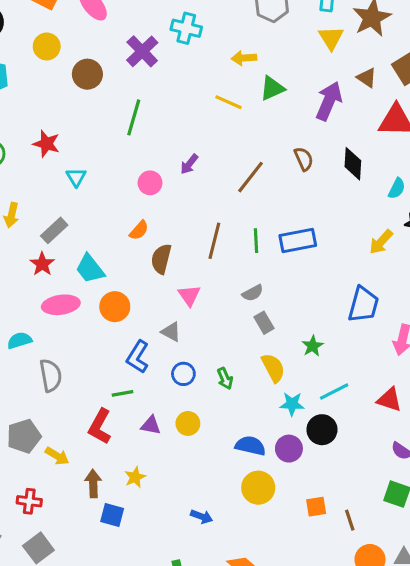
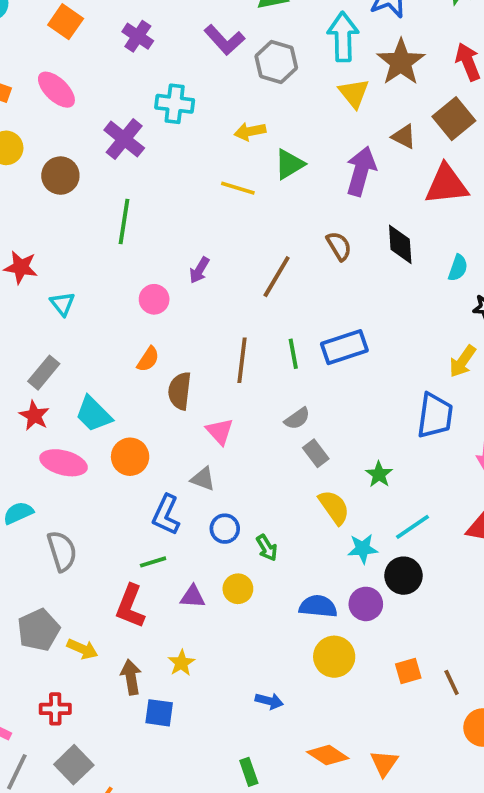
yellow arrow: (381, 242) -> (463, 361), moved
pink ellipse: (61, 305) -> (64, 463), turned 30
green arrow: (225, 378) -> (267, 548), moved

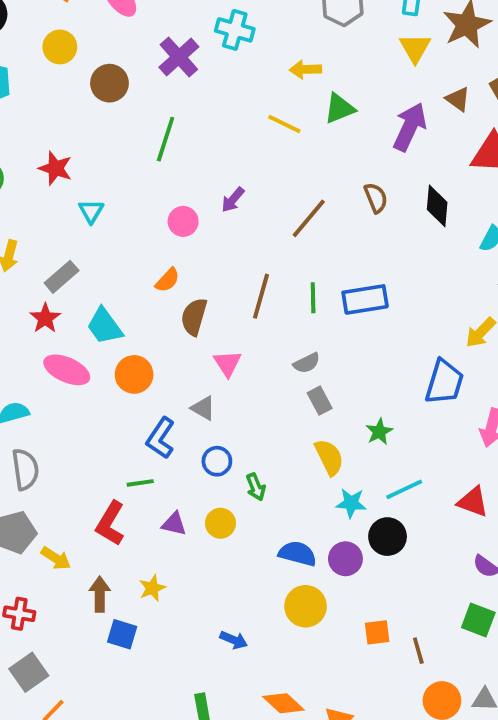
gray semicircle: (62, 551) -> (25, 469), moved

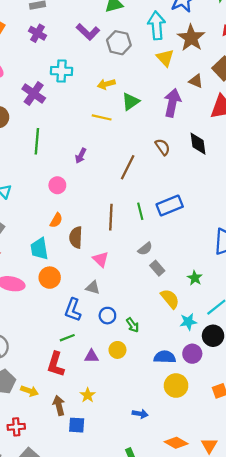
purple arrow: (233, 200) -> (81, 156), moved
cyan trapezoid: (105, 326) -> (39, 249), moved, turned 40

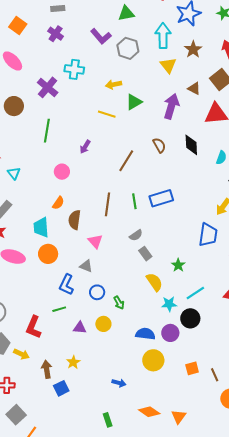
brown star: (191, 38) -> (193, 49), size x0.7
red L-shape: (56, 364) -> (34, 327), moved
blue square: (77, 425) -> (61, 388), turned -35

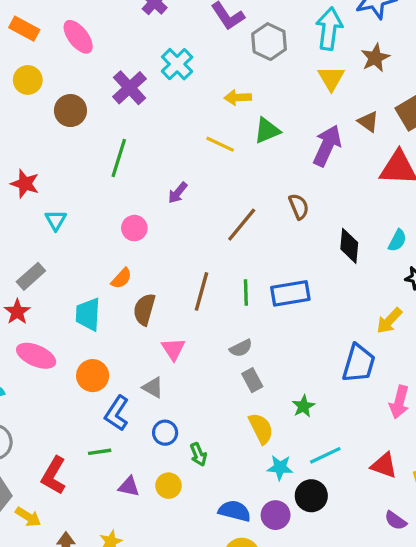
cyan cross: (74, 69) -> (177, 64), turned 30
black diamond: (191, 145) -> (349, 246), moved
orange circle: (48, 254) -> (93, 376), moved

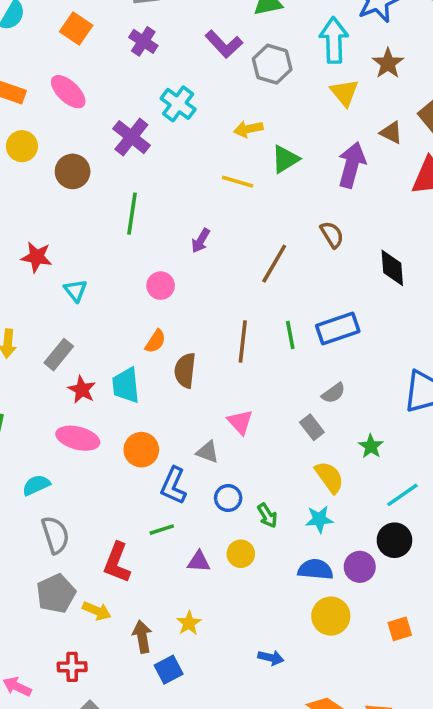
red star: (17, 312) -> (82, 390), moved
gray semicircle: (241, 348) -> (333, 393), moved
pink triangle: (173, 349) -> (240, 422), moved
cyan star: (280, 468) -> (319, 519), moved

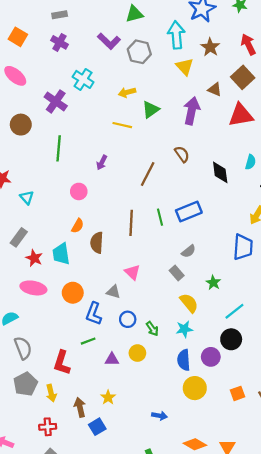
blue semicircle: (315, 569) -> (184, 360), turned -96
yellow arrow: (97, 611) -> (51, 393), turned 56
red cross: (72, 667) -> (48, 427), moved

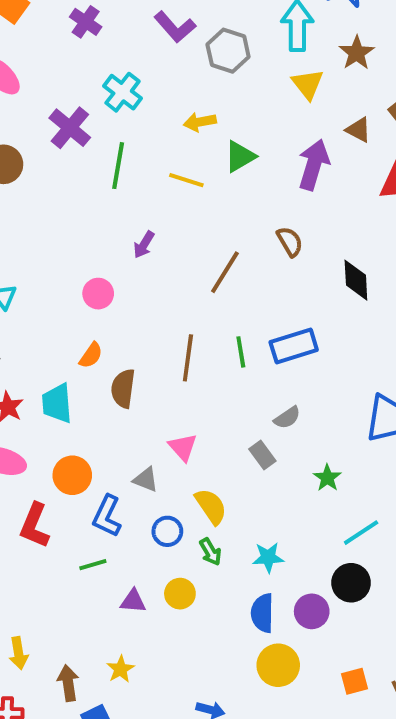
green line: (59, 148) -> (118, 166), moved
yellow semicircle: (189, 303) -> (211, 506), moved
red L-shape: (62, 363) -> (35, 526), moved

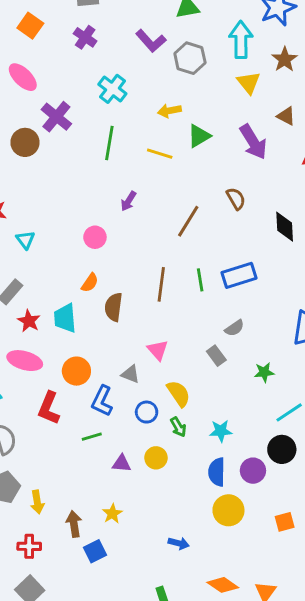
purple cross: (70, 128) -> (56, 117), moved
purple arrow: (314, 165) -> (253, 142), turned 132
green star: (327, 478) -> (264, 372), turned 30

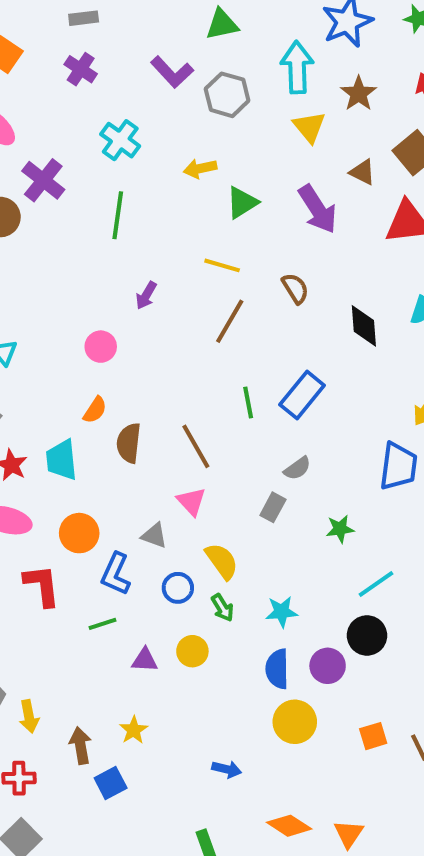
yellow line: (160, 154) -> (222, 265), moved
blue rectangle: (239, 275) -> (302, 395), turned -32
brown line: (161, 284) -> (196, 446), moved, turned -36
gray rectangle: (216, 356) -> (273, 507), turned 66
red L-shape: (49, 408) -> (42, 585), turned 152

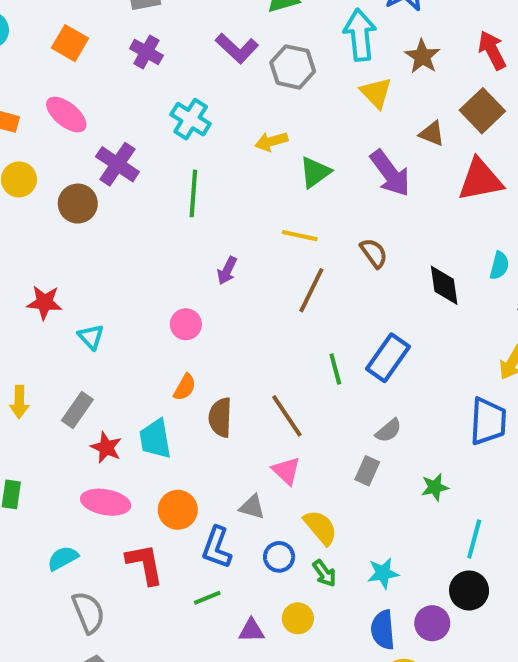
cyan line: (376, 584) -> (474, 539), turned -36

